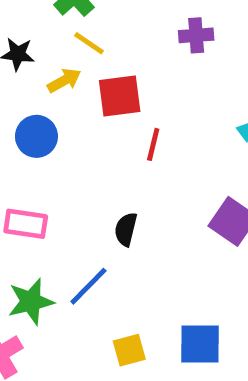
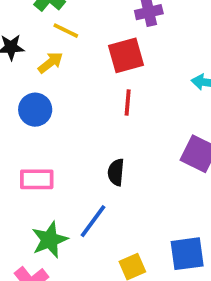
red square: (120, 96) -> (126, 55), moved

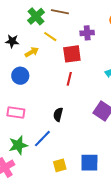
yellow line: (66, 31) -> (50, 37), moved

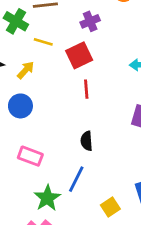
pink rectangle: (16, 112) -> (30, 156), turned 30

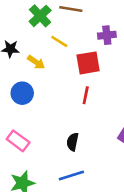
yellow arrow: (26, 70) -> (36, 62), turned 66
blue line: (76, 179) -> (71, 175), moved, turned 30

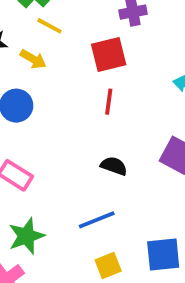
yellow line: (59, 41) -> (49, 26), moved
black semicircle: (73, 142) -> (114, 166), moved, turned 102

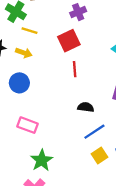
blue line: (97, 220) -> (94, 132), moved
yellow square: (108, 266) -> (100, 155), moved

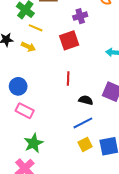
red line: (75, 69) -> (68, 78), moved
blue circle: (19, 83) -> (18, 86), moved
black semicircle: (86, 107) -> (86, 100), moved

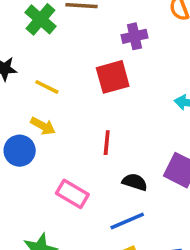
yellow line: (36, 28) -> (47, 87), moved
yellow arrow: (28, 47) -> (43, 126), moved
pink rectangle: (25, 111) -> (72, 194), moved

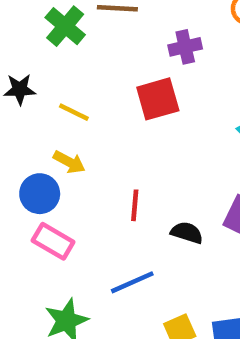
red line: (107, 143) -> (135, 205), moved
pink rectangle: (72, 194) -> (53, 241), moved
blue line: (127, 221) -> (132, 282), moved

